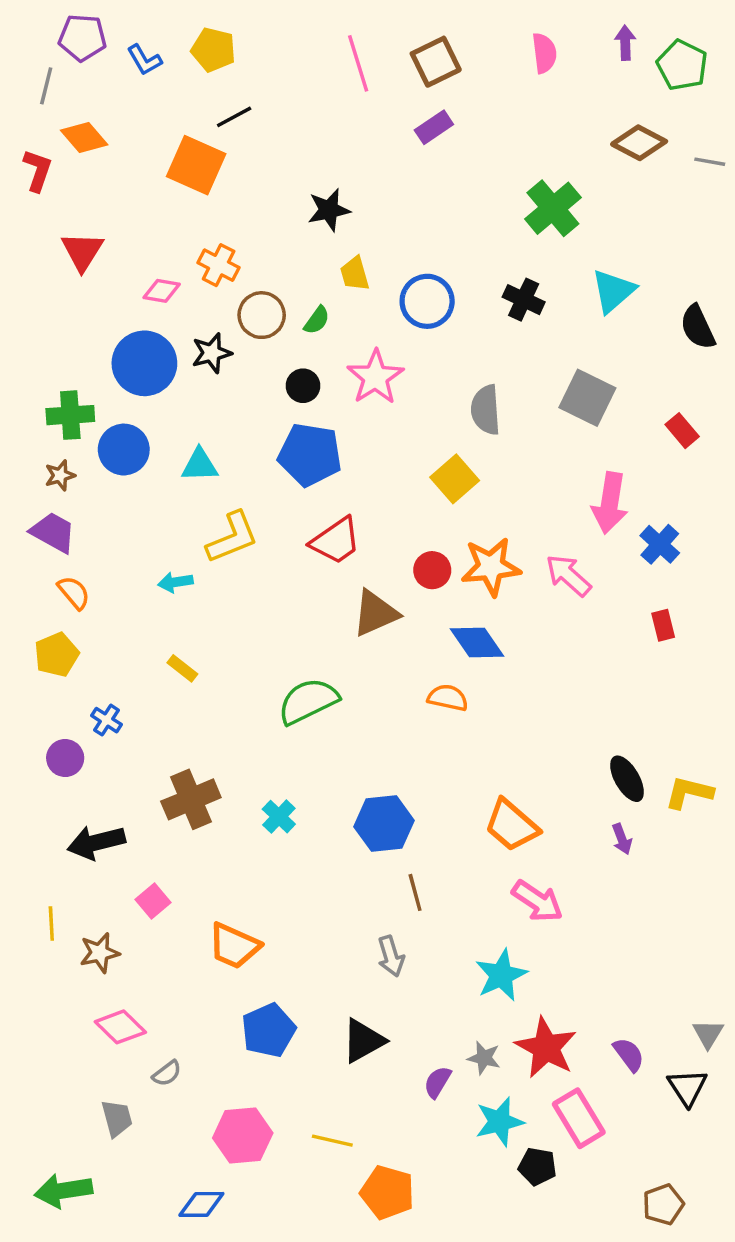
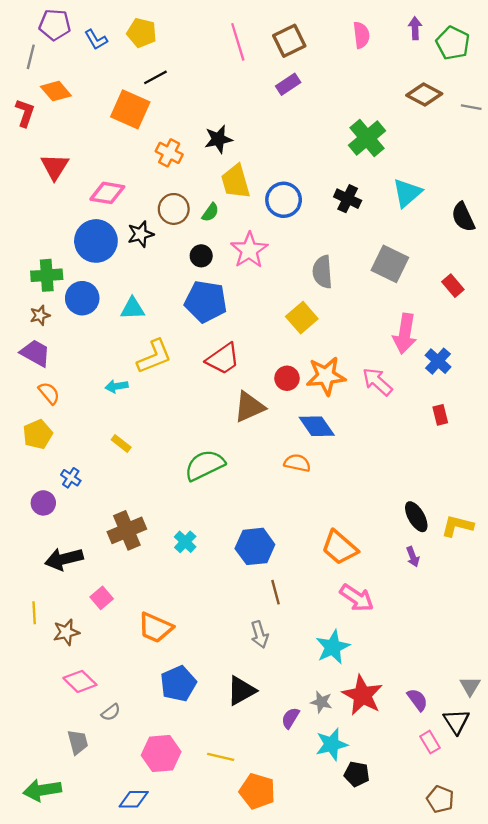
orange cross: (219, 265) -> (169, 153), moved
yellow trapezoid: (355, 274) -> (236, 181), size x1.5
pink diamond: (162, 291) -> (107, 193), size x1.4
pink rectangle: (579, 1118) -> (430, 742), moved, size x0.6
brown pentagon: (663, 1204) -> (440, 799), turned -30

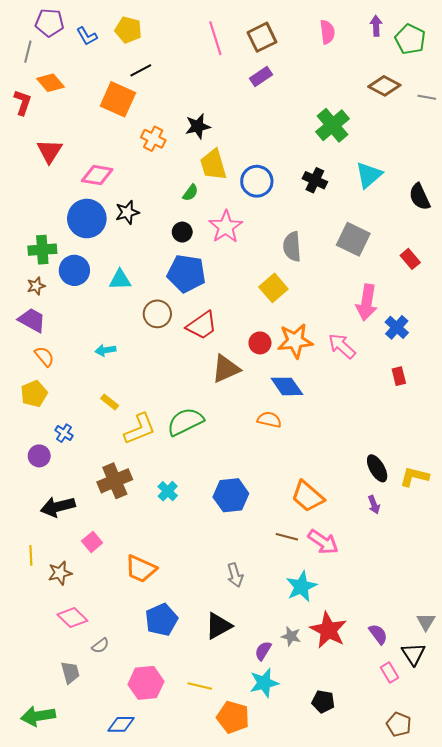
brown circle: (174, 209) -> (157, 314), moved
yellow L-shape: (154, 357) -> (140, 429), moved
brown line: (276, 592) -> (287, 537), moved, turned -60
cyan star: (332, 744) -> (264, 683), moved

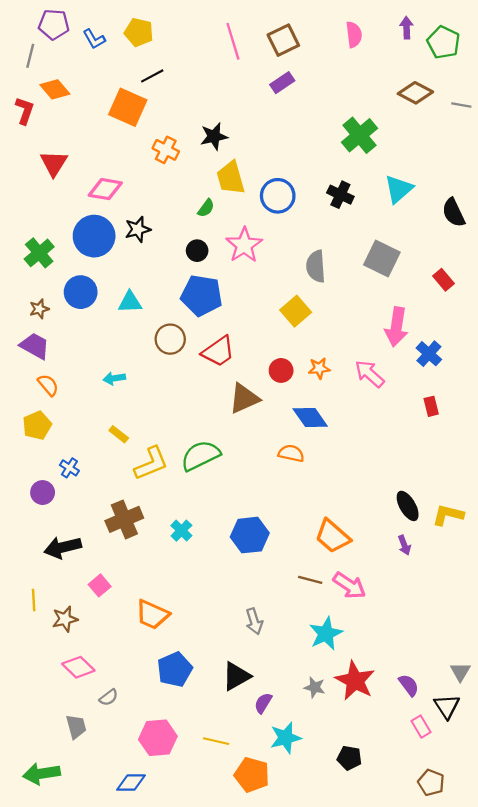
green cross: (42, 250) -> (39, 253), moved, turned -36
orange star: (295, 341) -> (319, 368), size x0.6
purple semicircle: (263, 651) -> (263, 703), moved

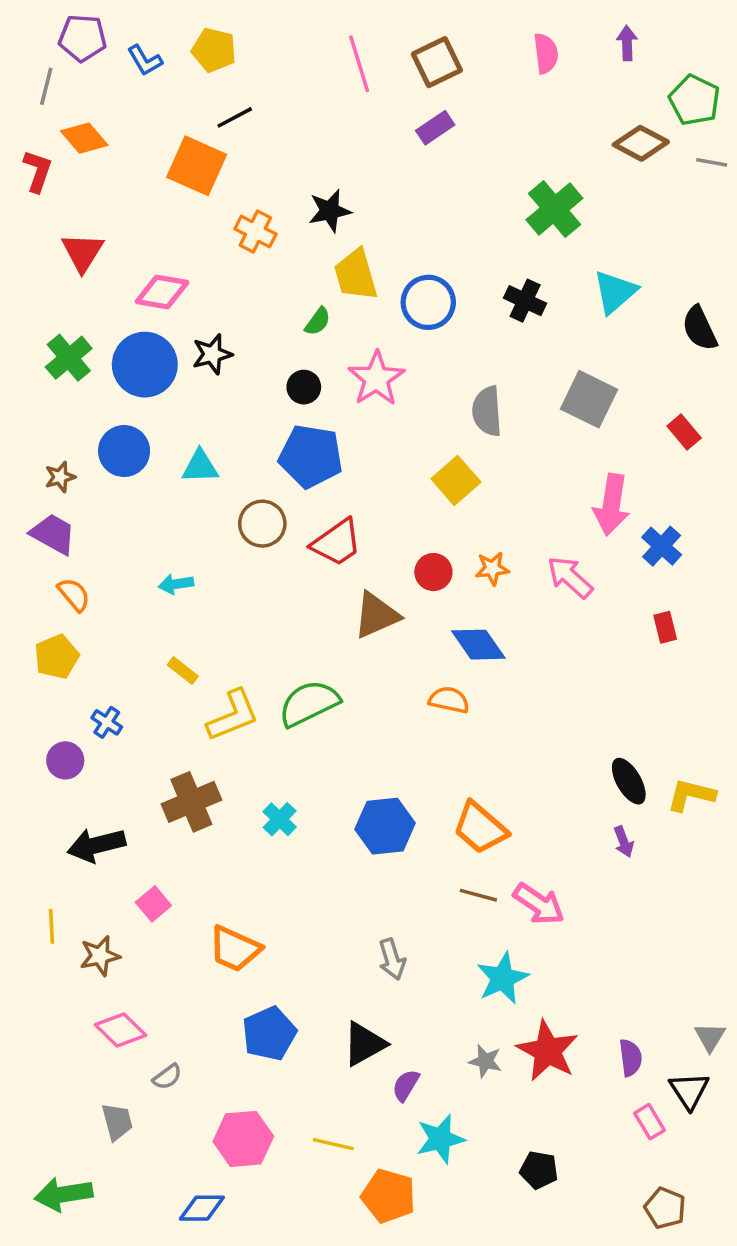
green pentagon: (443, 42) -> (694, 100), moved
green cross: (39, 253) -> (69, 358), moved
orange trapezoid: (333, 536) -> (480, 828), moved
purple semicircle: (409, 685) -> (630, 1058), turned 30

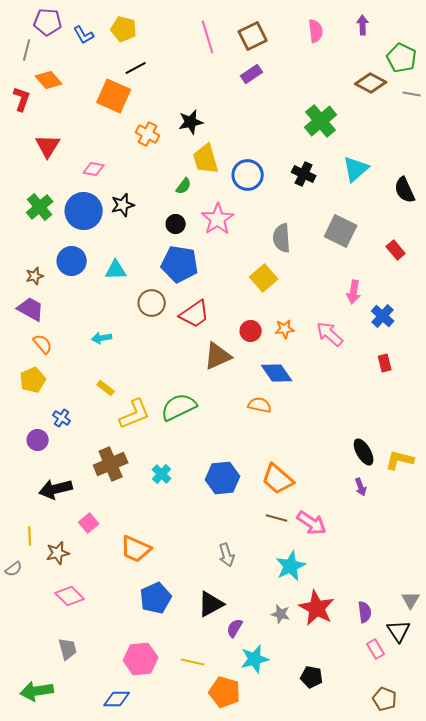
pink diamond: (162, 292) -> (94, 169), size x0.7
pink arrow: (611, 505) -> (354, 292), size x0.7
gray semicircle: (167, 1077) -> (14, 569), moved

